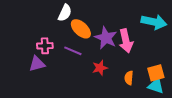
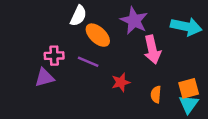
purple star: (106, 38) -> (134, 21), moved
cyan triangle: (156, 86) -> (189, 104), turned 48

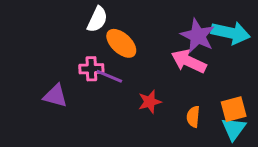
purple star: (134, 21) -> (198, 36), moved
pink arrow: (152, 50) -> (189, 61), turned 128
pink cross: (54, 56) -> (91, 69), moved
purple triangle: (44, 77) -> (55, 96), turned 30

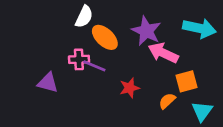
purple star: (198, 36) -> (146, 31), moved
orange square: (234, 109) -> (186, 81), moved
orange semicircle: (193, 117) -> (167, 101), turned 42

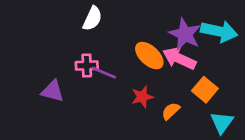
purple star: (146, 31) -> (185, 34), moved
orange ellipse: (105, 37) -> (149, 56), moved
orange square: (186, 81) -> (205, 90), turned -35
orange semicircle: (167, 101) -> (171, 111), moved

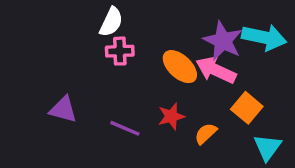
pink cross: (87, 66) -> (120, 51), moved
purple line: (104, 73) -> (125, 128), moved

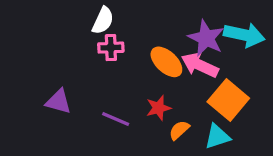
orange square: (247, 108) -> (228, 100), size x1.4
orange semicircle: (206, 134) -> (179, 130), moved
cyan triangle: (267, 147) -> (217, 136), moved, turned 36

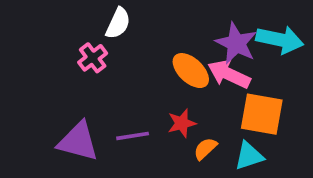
pink cross: (111, 48) -> (93, 58), moved, turned -35
orange square: (228, 100) -> (262, 114), turned -30
purple triangle: (58, 102) -> (78, 141), moved, size x1.4
purple line: (116, 119) -> (133, 136), turned -32

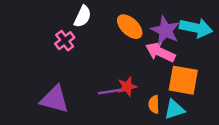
orange ellipse: (191, 71) -> (130, 27), moved
purple line: (133, 136) -> (109, 92), moved
orange semicircle: (205, 149) -> (154, 104), moved, turned -48

